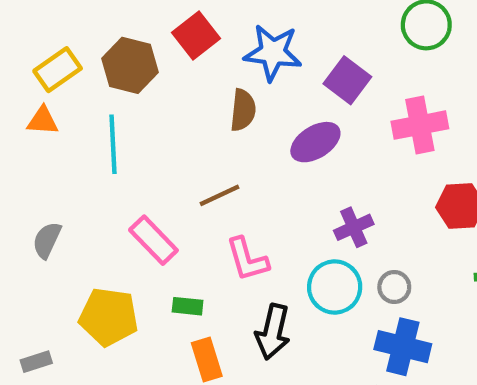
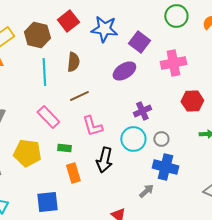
brown semicircle: (243, 110) -> (73, 62), moved
cyan line: (113, 144) -> (44, 72), moved

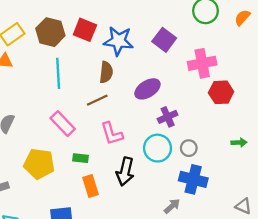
red square: (68, 21) -> (85, 30), moved, turned -30
blue star: (104, 29) -> (118, 41), moved
brown semicircle: (73, 62) -> (106, 72), moved
purple ellipse: (124, 71) -> (147, 89), moved
red hexagon: (192, 101) -> (221, 92), moved

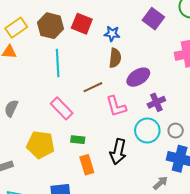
purple square: (164, 40) -> (153, 19), moved
blue star: (118, 41) -> (112, 34), size x0.6
brown semicircle: (106, 72) -> (115, 58), moved
pink L-shape: (112, 134) -> (116, 106), moved

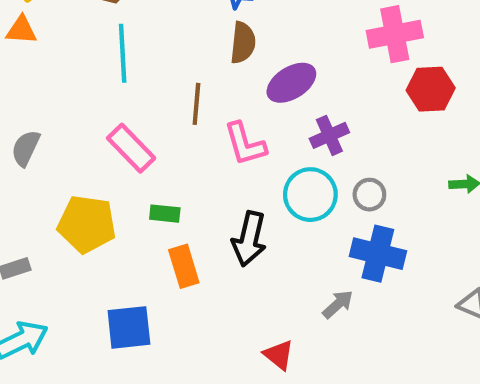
brown line: (93, 87) -> (196, 104), turned -60

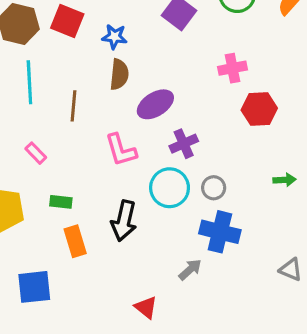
pink cross: (395, 34) -> (232, 68), size x0.7
brown line: (196, 104) -> (74, 106), moved
pink rectangle: (131, 148) -> (36, 153), size x0.6

